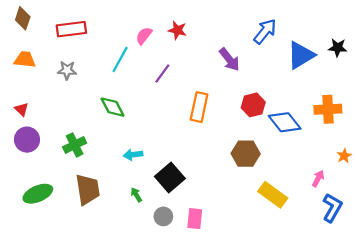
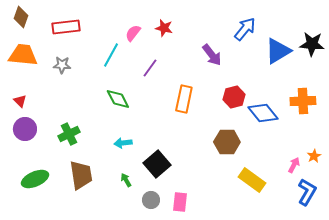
black star: (338, 48) -> (312, 44), size x1.4
orange trapezoid: (25, 59) -> (23, 55), size x1.4
green diamond: (113, 107) -> (118, 99), moved
orange star: (344, 156) -> (314, 156), moved

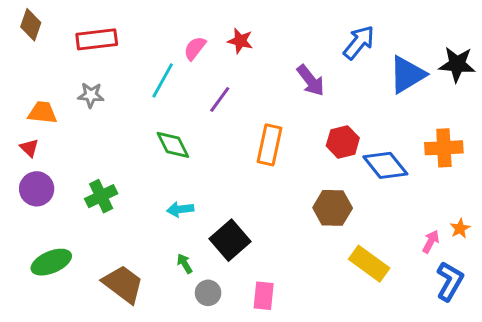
orange trapezoid: (23, 55) -> (42, 113), moved, size x0.7
brown trapezoid: (81, 175) -> (123, 284), moved, turned -44
gray circle: (151, 200) -> (208, 293), moved

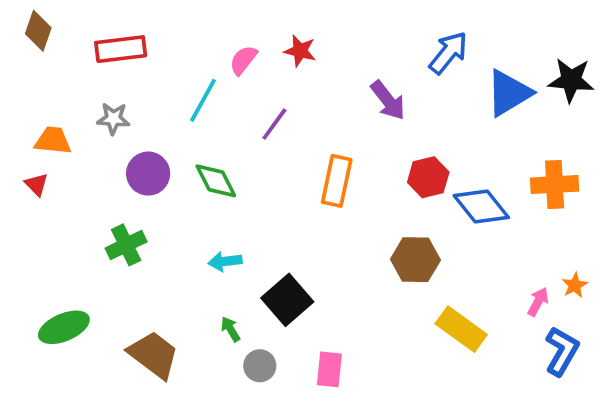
purple circle: (37, 189) -> (148, 174), moved

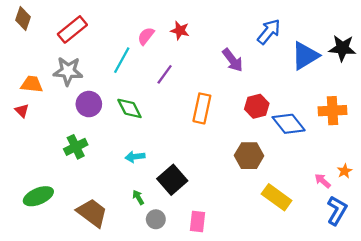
red rectangle: (121, 49) -> (72, 29), turned -32
gray star: (113, 119) -> (68, 71), size x1.5
pink arrow: (538, 302) -> (323, 181), turned -77

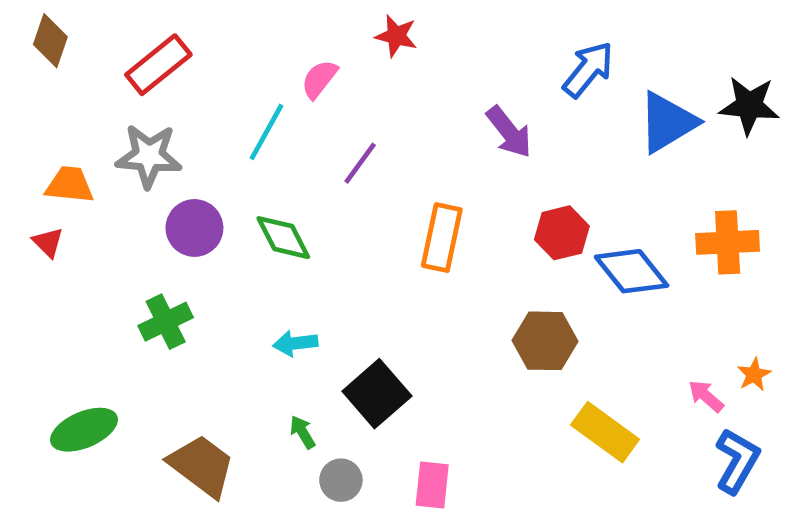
red star: (180, 31) -> (396, 36), moved

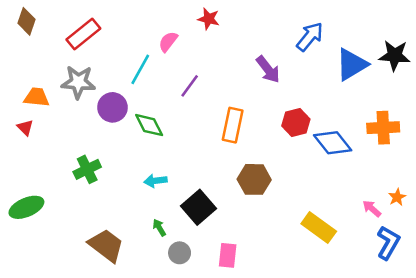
purple circle: (194, 228) -> (112, 107), moved
brown hexagon: (545, 341) -> (254, 179), moved
green ellipse: (84, 430) -> (26, 207), moved

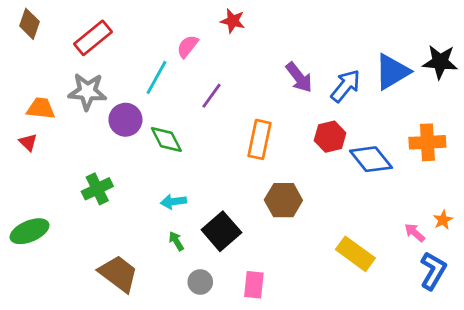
blue arrow: (310, 37) -> (346, 86), moved
green arrow: (159, 228) -> (176, 241), moved

